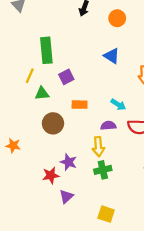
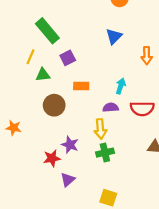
green rectangle: (46, 50) -> (47, 31), turned -35
blue triangle: (112, 56) -> (114, 36), turned 42
cyan arrow: (118, 105) -> (121, 86), turned -104

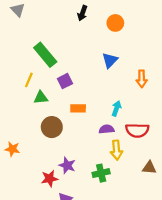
yellow arrow: (100, 129) -> (116, 150), moved

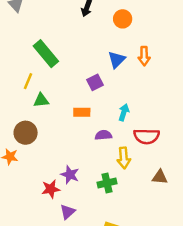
orange arrow: (142, 79) -> (144, 56), moved
purple square: (65, 81) -> (95, 82), moved
brown circle: (52, 127) -> (26, 133), moved
purple semicircle: (107, 129) -> (103, 135), moved

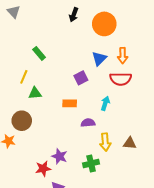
orange circle: (123, 19) -> (104, 24), size x1.5
green rectangle: (46, 54) -> (39, 53), size x0.6
red semicircle: (147, 136) -> (121, 79), moved
brown triangle: (160, 177) -> (130, 143), moved

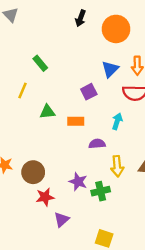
green triangle: (35, 93) -> (47, 112), moved
brown circle: (22, 121) -> (33, 172), moved
purple star: (59, 156) -> (78, 182), moved

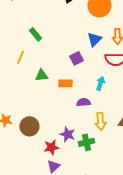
red star: (45, 197) -> (51, 147), moved

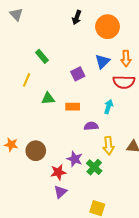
purple square: (76, 58) -> (78, 74), moved
green cross: (86, 142) -> (94, 167), turned -35

